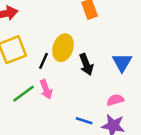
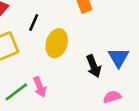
black line: (43, 61) -> (34, 23), moved
black arrow: (86, 64) -> (94, 66), moved

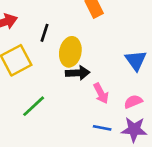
black arrow: (94, 66) -> (78, 73), moved, turned -65
pink arrow: (40, 87) -> (101, 93), moved

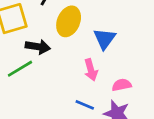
blue triangle: (136, 60) -> (105, 39), moved
black arrow: (78, 73) -> (38, 47), moved

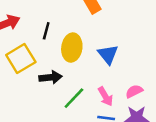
green line: (20, 69) -> (74, 98), moved
pink arrow: (91, 70) -> (105, 96), moved

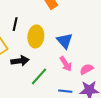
pink arrow: (105, 96) -> (66, 64), moved

